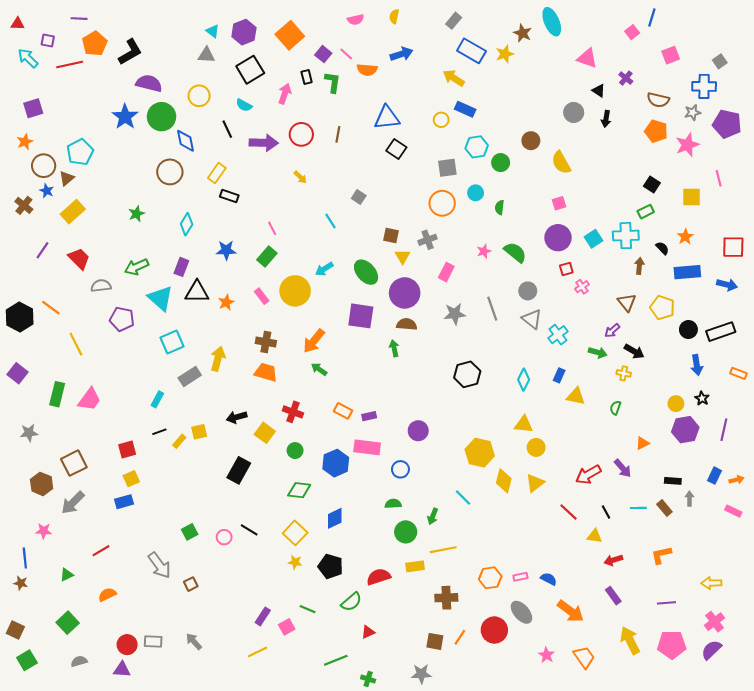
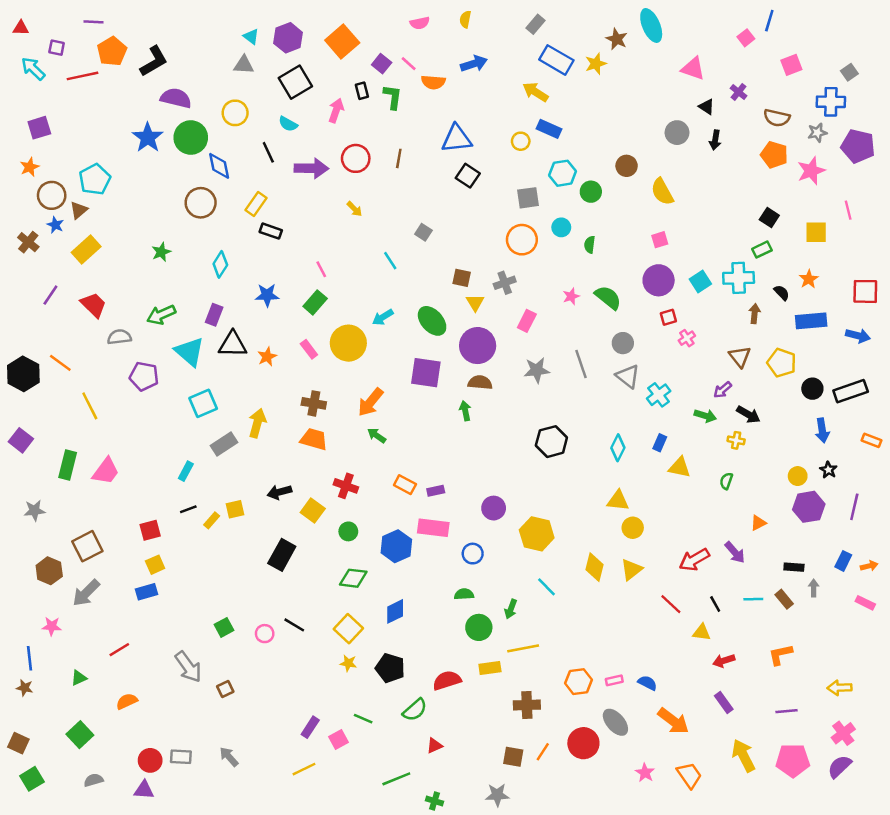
yellow hexagon: (480, 453) -> (537, 534), moved

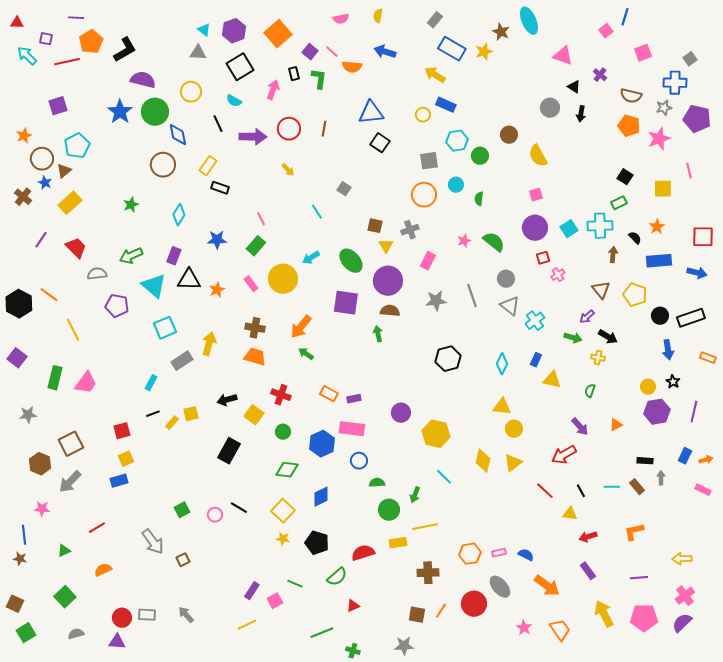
blue arrow: (474, 64) -> (385, 52), turned -145
purple square: (39, 128) -> (58, 106), moved
purple arrow: (735, 552) -> (580, 427), moved
blue circle: (473, 554) -> (359, 461), moved

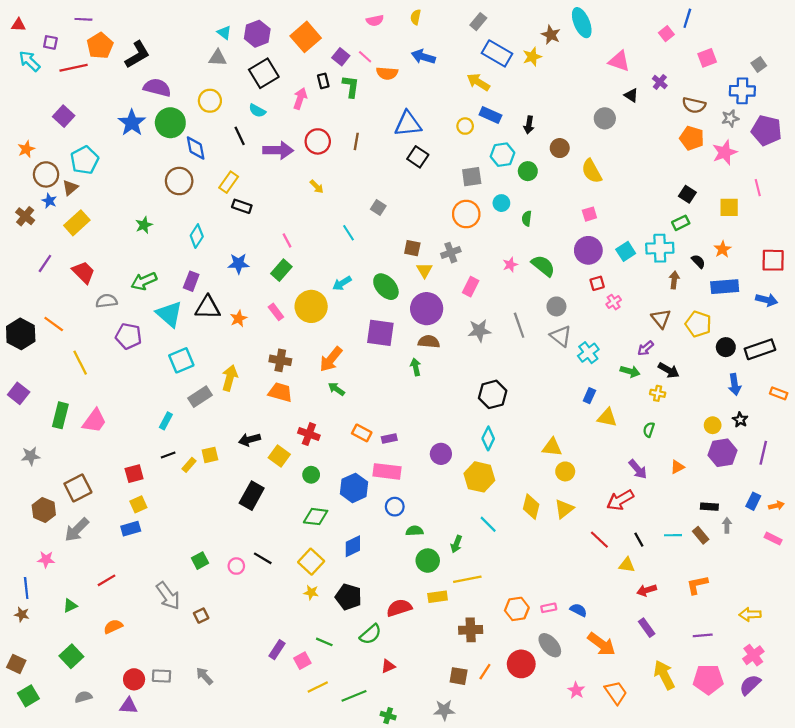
purple square: (58, 106) -> (64, 116), turned -30
black arrow: (581, 114) -> (529, 125), moved
cyan diamond: (502, 364) -> (488, 438), moved
yellow line: (247, 625) -> (318, 687), moved

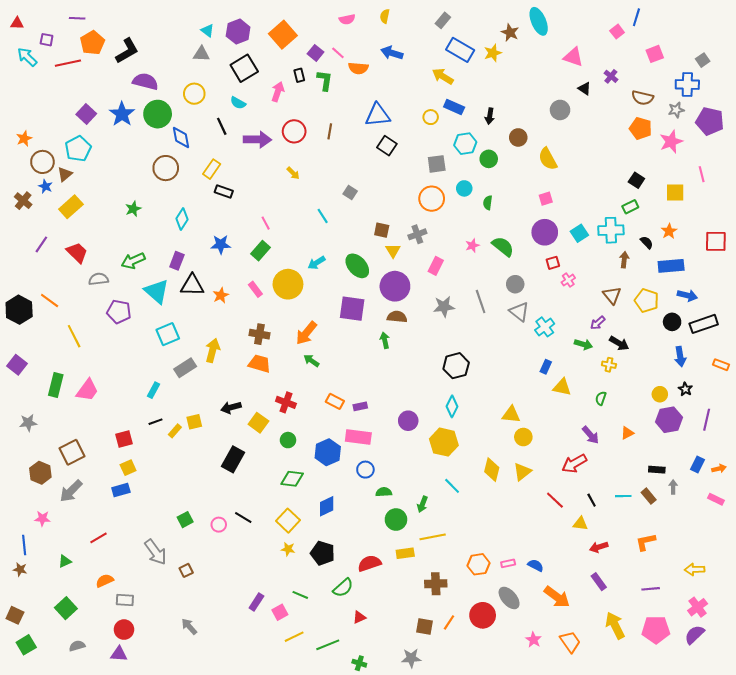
purple square: (64, 116) -> (86, 114), moved
blue arrow: (767, 300) -> (687, 295), moved
gray rectangle: (162, 676) -> (125, 600), moved

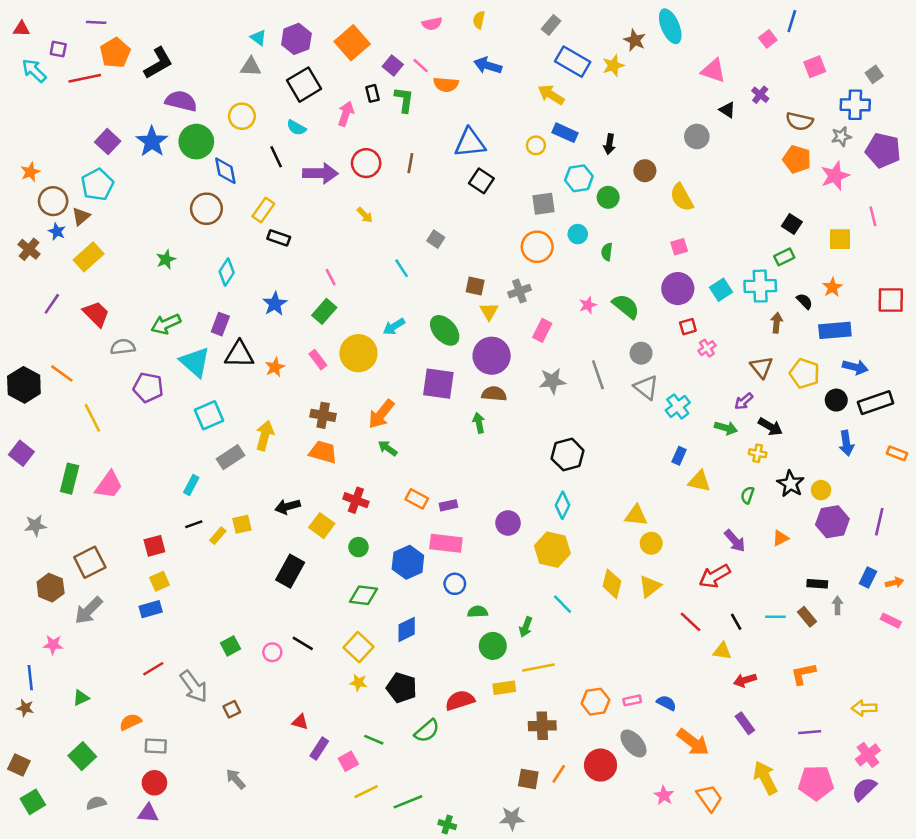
blue star: (221, 244) -> (275, 304), turned -30
black star: (685, 389) -> (791, 484), moved, size x1.5
red line: (98, 538) -> (153, 669), moved
red triangle: (359, 617) -> (300, 722), moved, turned 40

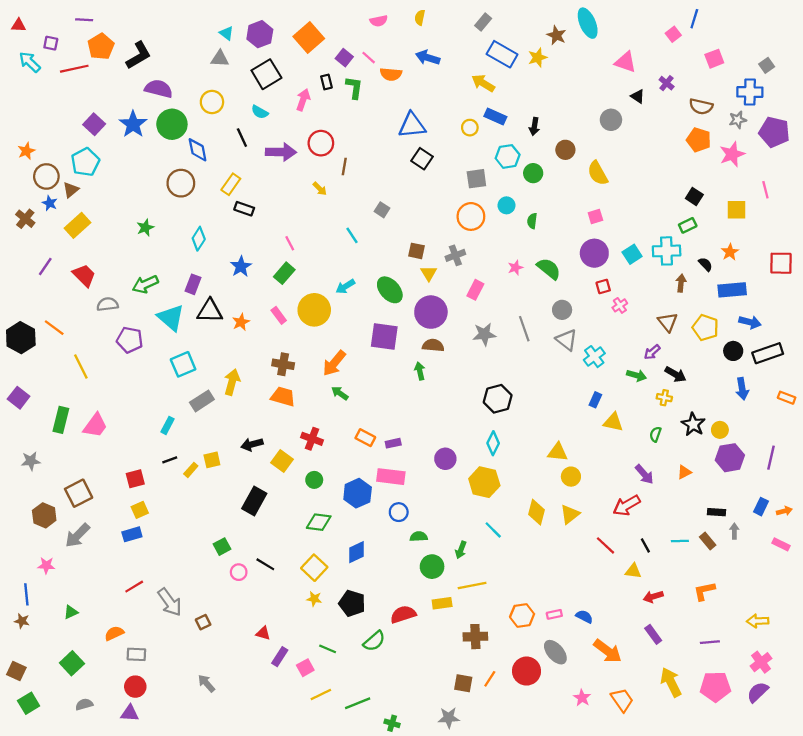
brown line: (410, 163) -> (344, 166), moved
green square: (230, 646) -> (222, 547), moved

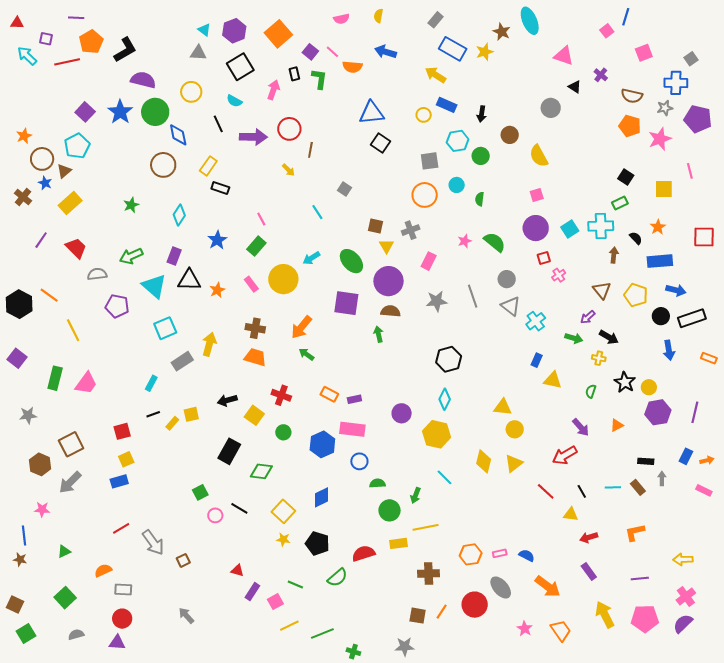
green diamond: (319, 522) -> (261, 471), moved

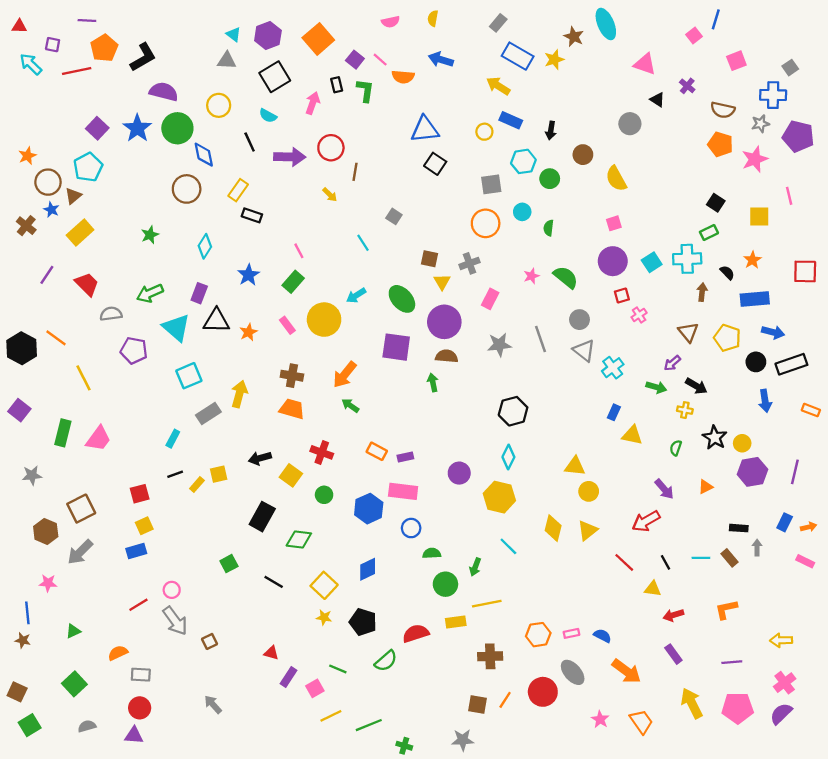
pink circle: (215, 515) -> (172, 590), moved

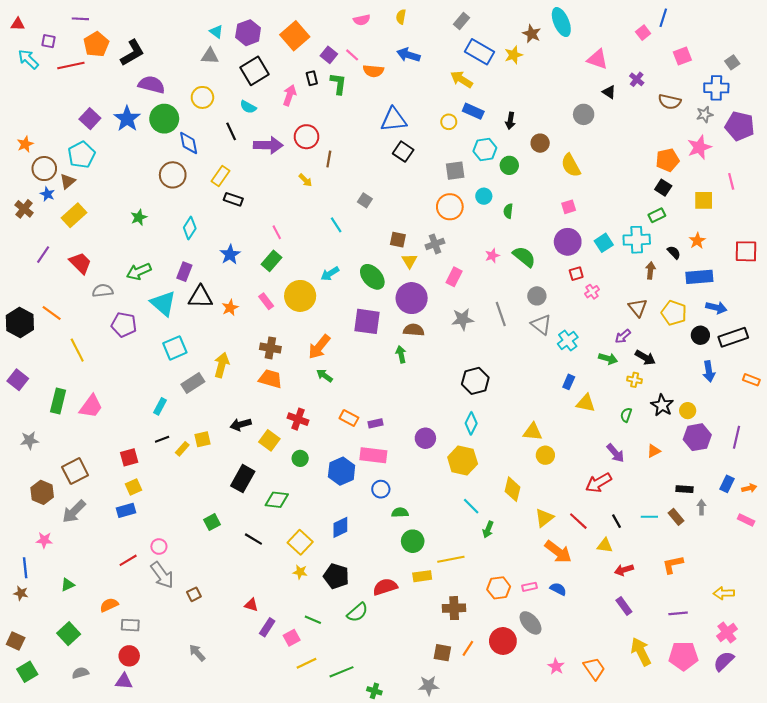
orange pentagon: (720, 144) -> (667, 160), moved, turned -30
yellow triangle: (588, 530) -> (544, 518), moved
green arrow: (475, 567) -> (488, 530), moved
orange arrow: (626, 671) -> (558, 552), moved

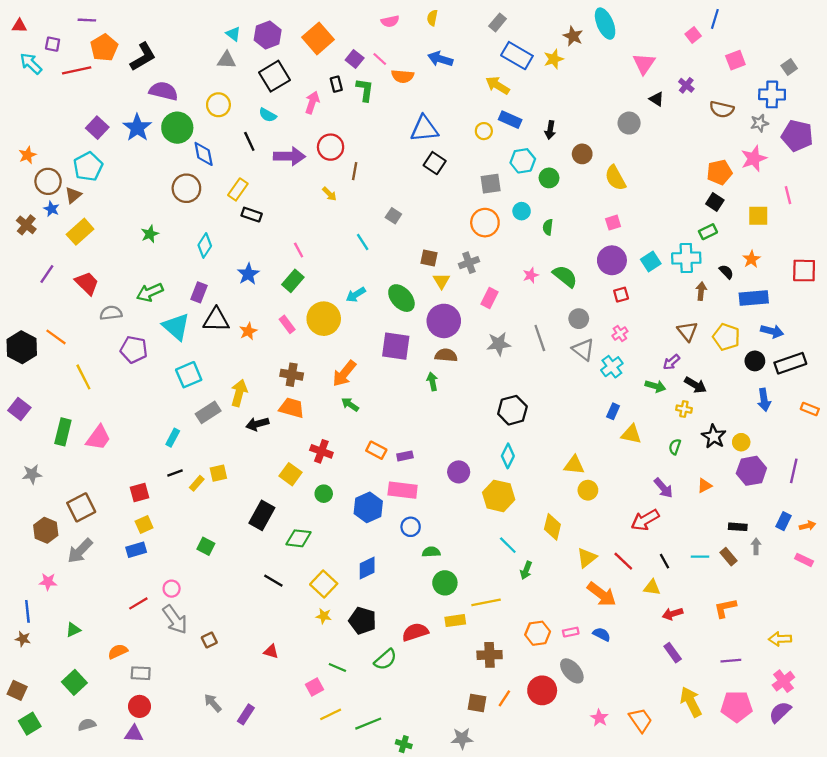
pink triangle: (597, 59) -> (644, 64), turned 45
pink cross: (592, 292) -> (620, 334), moved
black arrow: (241, 424) -> (257, 424), moved
green square: (212, 522) -> (206, 546), moved, turned -35
purple rectangle: (267, 627) -> (246, 714), moved

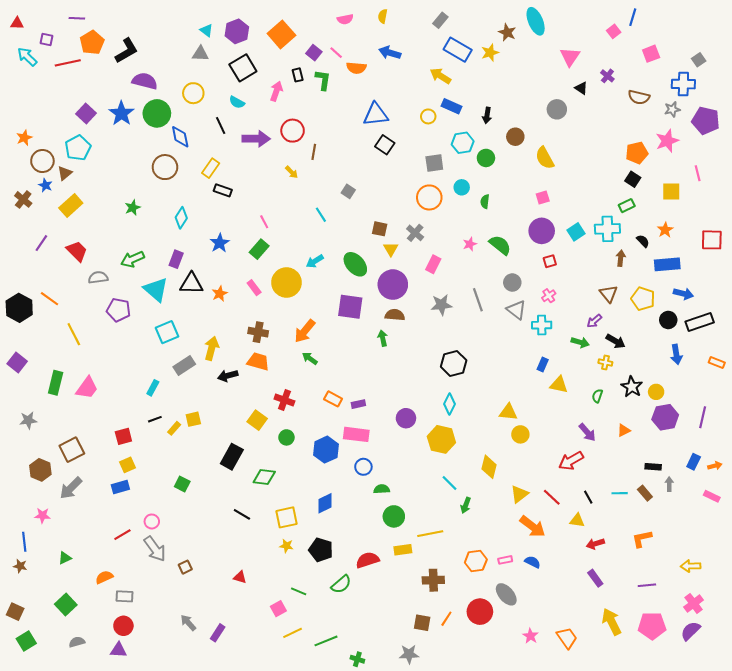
gray cross: (469, 263) -> (415, 233), turned -30
cyan cross: (612, 367) -> (542, 325), turned 36
yellow square: (324, 584) -> (286, 517), turned 35

